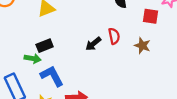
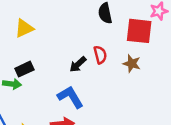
red square: (150, 16) -> (139, 31), size x1.5
blue L-shape: (52, 76) -> (70, 97), moved

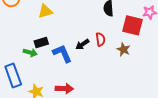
blue L-shape: (70, 97) -> (62, 53), moved

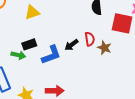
brown star: (124, 49) -> (104, 48), moved
blue L-shape: (62, 53) -> (51, 55), turned 95

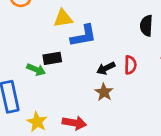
brown star: (104, 48) -> (104, 92), moved
blue L-shape: (51, 55) -> (83, 36), moved

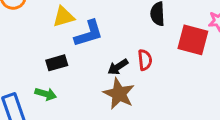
green arrow: (36, 70) -> (46, 94), moved
brown star: (104, 92) -> (119, 94), size x1.5

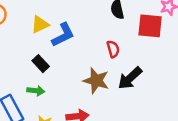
black rectangle: (57, 63) -> (41, 64), turned 72
black arrow: (118, 67) -> (130, 78), moved, size x1.5

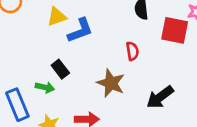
black rectangle: (41, 64) -> (60, 69), moved
black arrow: (130, 78) -> (160, 97), moved

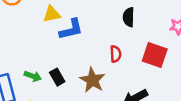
red square: (175, 30) -> (155, 55), moved
black rectangle: (60, 69) -> (57, 77), moved

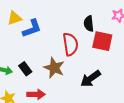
black semicircle: (129, 17) -> (89, 24), moved
red semicircle: (116, 54) -> (70, 44), size x1.6

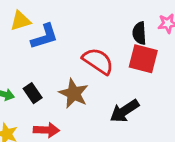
black semicircle: (89, 24) -> (139, 33), moved
red semicircle: (70, 44) -> (98, 61), turned -50

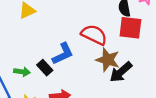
blue L-shape: (44, 37) -> (63, 54), moved
brown star: (74, 93) -> (108, 60), moved

